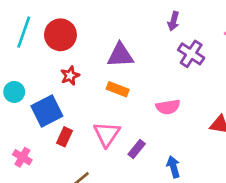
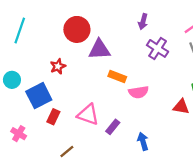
red circle: (60, 35) -> (77, 29), moved
orange rectangle: (118, 89) -> (117, 76), moved
pink triangle: (107, 134) -> (88, 115), turned -45

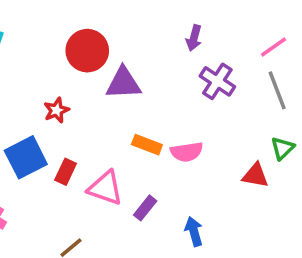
orange rectangle: (117, 76) -> (147, 145), moved
red rectangle: (53, 117) -> (66, 172), moved

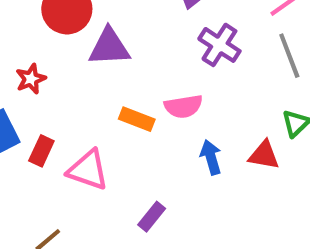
pink semicircle: (187, 152) -> (183, 106), moved
purple rectangle: (145, 208) -> (152, 217), moved
blue arrow: (194, 231) -> (211, 157), moved

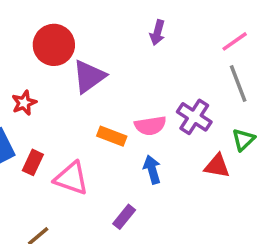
purple cross: (219, 45) -> (194, 117), moved
purple triangle: (109, 47) -> (89, 76), turned -33
blue arrow: (211, 157) -> (152, 169), moved

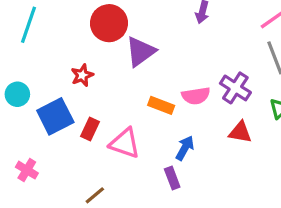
red triangle: (217, 166) -> (240, 132), moved
blue arrow: (152, 169) -> (185, 148), moved, turned 45
purple rectangle: (124, 217) -> (172, 178), turned -60

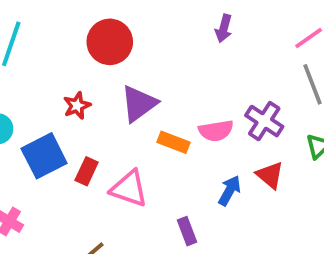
purple triangle: (141, 52) -> (139, 104), moved
red triangle: (240, 132) -> (270, 175), turned 30
blue arrow: (185, 148) -> (229, 191), moved

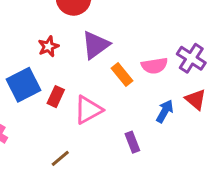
orange rectangle: (173, 142) -> (122, 74), turned 30
pink triangle: (129, 189) -> (88, 110), turned -48

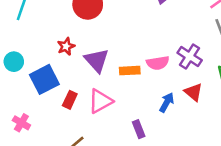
purple triangle: (96, 45) -> (97, 60), moved, turned -36
orange rectangle: (122, 74) -> (130, 71), turned -54
red rectangle: (56, 97) -> (70, 100), moved

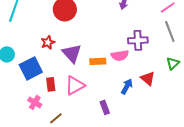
purple cross: (190, 57) -> (138, 40), moved, turned -36
red rectangle: (70, 100) -> (51, 84), turned -32
pink cross: (21, 123) -> (35, 102), moved

